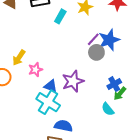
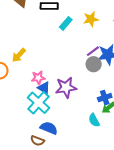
pink star: (35, 70) -> (38, 78), moved

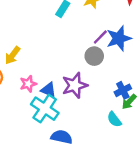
gray circle: (94, 64) -> (94, 56), moved
pink star: (38, 78) -> (28, 84), moved

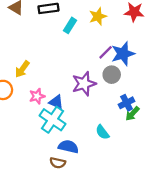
gray circle: (94, 56) -> (112, 75), moved
purple star: (75, 85) -> (84, 84), moved
cyan semicircle: (114, 119) -> (102, 132), moved

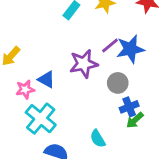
gray circle: (112, 75) -> (118, 83), moved
purple star: (84, 84) -> (84, 64), moved
blue triangle: (56, 102) -> (46, 79), moved

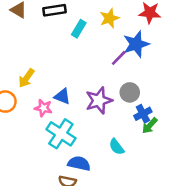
blue star: (130, 49) -> (136, 44), moved
purple star: (84, 64) -> (99, 100), moved
pink star: (25, 89) -> (43, 108), turned 30

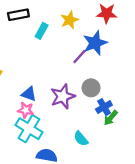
pink star: (43, 108) -> (26, 110), moved

